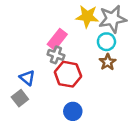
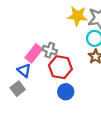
pink rectangle: (57, 39) -> (34, 53), moved
blue circle: (73, 111) -> (66, 92), moved

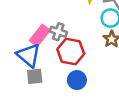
blue triangle: (24, 70) -> (29, 55), size x1.5
gray square: (18, 89) -> (35, 76), moved, turned 32

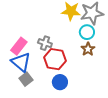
pink rectangle: (40, 35) -> (19, 46), moved
gray square: (35, 76) -> (26, 79), turned -32

